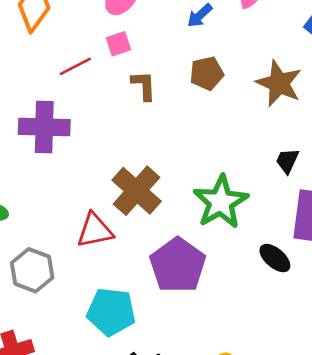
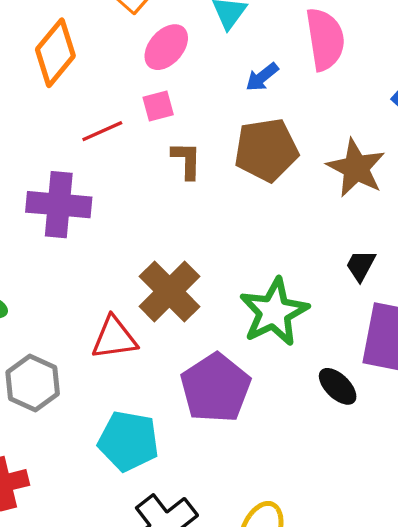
brown pentagon: (207, 73) -> (266, 150), size x1.5

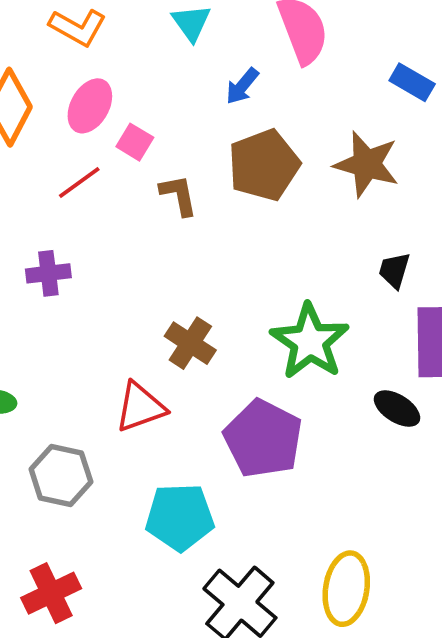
pink ellipse: (166, 47) -> (90, 106), moved
pink square: (158, 106) -> (135, 142), turned -32
purple cross: (59, 205) -> (48, 273), size x0.6
brown cross: (170, 291) -> (190, 343), size x0.7

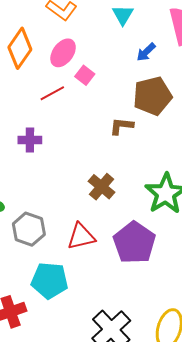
brown L-shape: (179, 195) -> (121, 126), moved, turned -80
red triangle: (140, 407) -> (81, 236), moved
gray hexagon: (61, 476) -> (29, 229), moved
cyan pentagon: (180, 517) -> (50, 280), moved

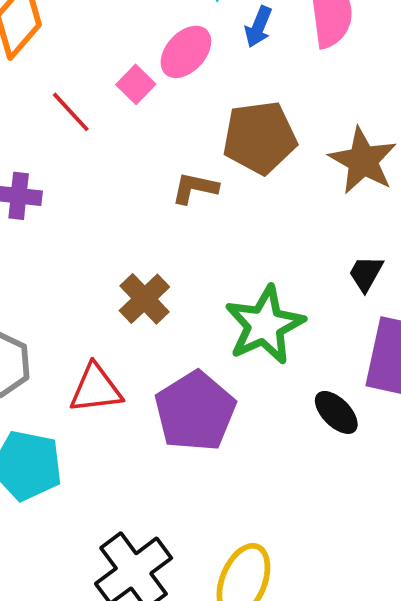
blue arrow: (146, 52) -> (258, 27), moved, turned -30
pink ellipse: (63, 53) -> (186, 52), moved
red line: (52, 93) -> (71, 112), turned 70

